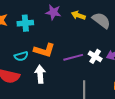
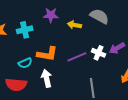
yellow arrow: (78, 15) -> (74, 25), moved

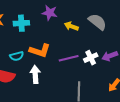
white cross: (98, 53) -> (91, 58), turned 32

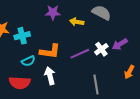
cyan cross: (21, 23) -> (22, 36), moved

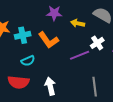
white cross: (101, 49) -> (97, 43), moved
orange L-shape: (50, 51) -> (48, 40), moved, turned 45
white arrow: (50, 76) -> (50, 86), moved

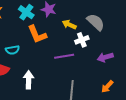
cyan cross: (23, 35) -> (26, 12), moved, turned 35
white cross: (97, 43) -> (82, 40), moved

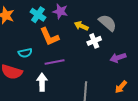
purple line: (64, 56) -> (55, 62), moved

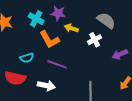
yellow arrow: (81, 26) -> (71, 28), moved
purple line: (55, 62) -> (57, 64), turned 36
white arrow: (42, 82) -> (46, 86), turned 108

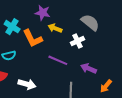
cyan cross: (36, 19) -> (12, 27), moved
purple arrow: (120, 54) -> (89, 68), moved, turned 42
purple line: (57, 64) -> (58, 60), moved

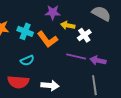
white cross: (78, 41) -> (84, 35), moved
purple arrow: (89, 68) -> (98, 60), moved

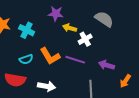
orange L-shape: (47, 39) -> (50, 56), moved
purple arrow: (98, 60) -> (107, 65), moved

